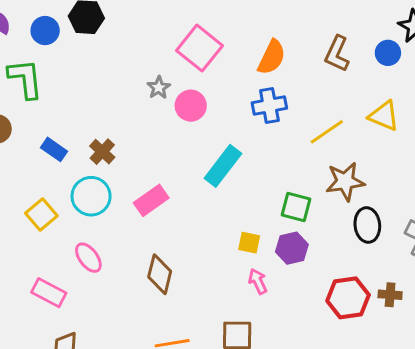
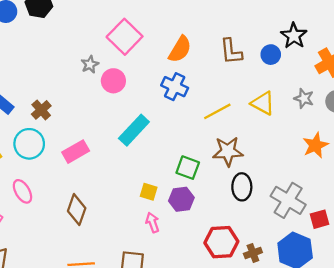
brown L-shape: (337, 54) -> (231, 51), turned -36
blue cross: (269, 106) -> (175, 87), turned 30
brown cross: (390, 295) -> (253, 253), moved, turned -30

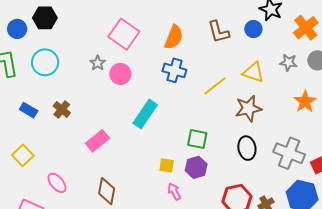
cyan circle: (29, 144) -> (45, 62), moved
brown star: (228, 151) -> (248, 108), moved

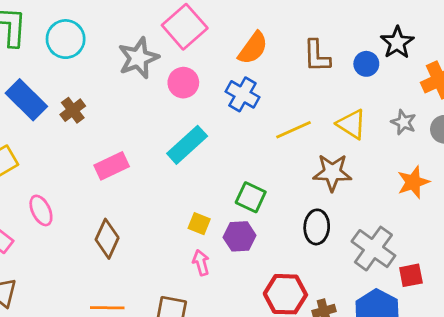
gray star: (98, 63) -> (138, 58), size x1.8
pink circle: (120, 74) -> (183, 83), moved
blue rectangle: (29, 110) -> (26, 100), size x1.6

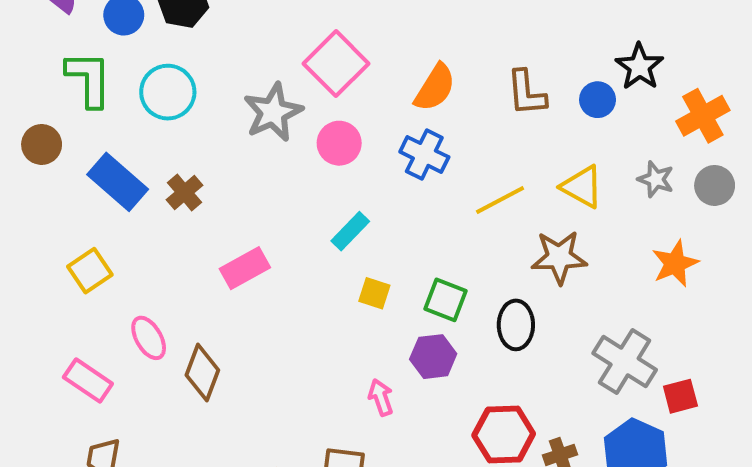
cyan rectangle: (187, 145) -> (350, 231), size x0.7
yellow square: (199, 224) -> (374, 293), moved
black ellipse: (317, 227) -> (516, 325), moved
brown diamond: (107, 239) -> (202, 373), moved

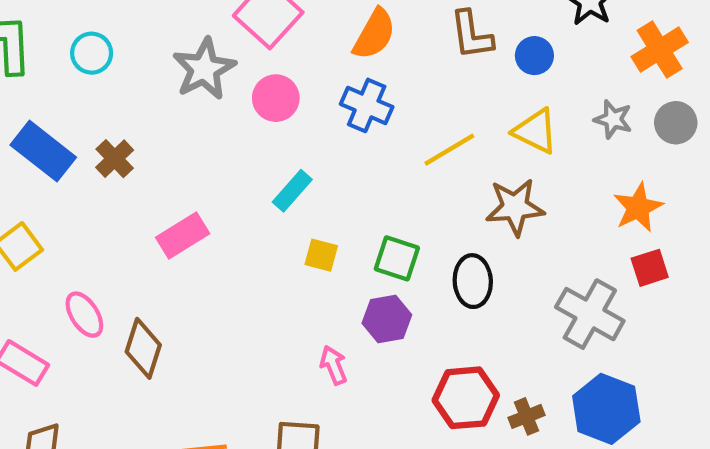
cyan circle: (168, 92) -> (92, 53), size x0.7
blue circle: (598, 100) -> (534, 56), moved
red square: (680, 396) -> (650, 268), moved

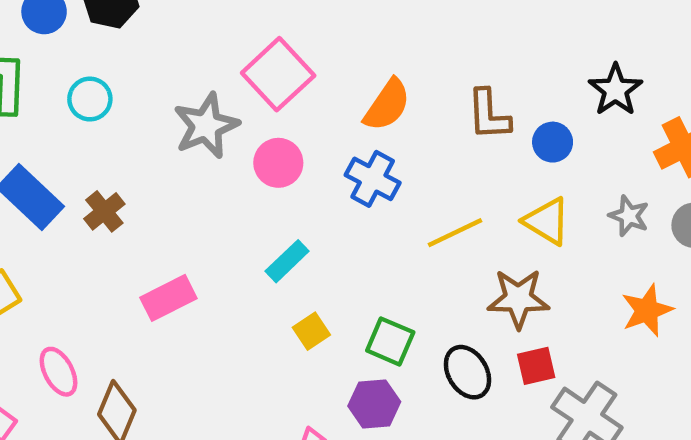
yellow square: (321, 255) -> (311, 331), turned 36
red square: (650, 268) -> (536, 366), moved
black ellipse: (473, 281) -> (467, 372), turned -33

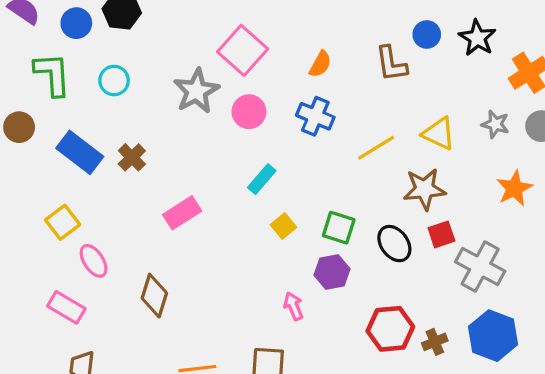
orange semicircle: (387, 105) -> (320, 64), size x0.7
blue circle: (553, 142) -> (427, 34), moved
pink ellipse: (59, 372) -> (94, 261), moved

